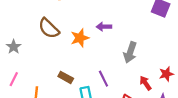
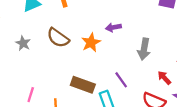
gray star: (14, 47) -> (23, 43), moved
brown rectangle: (66, 77) -> (83, 85), size x1.5

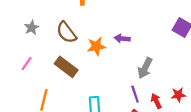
purple line: (121, 80) -> (135, 94), moved
brown rectangle: (83, 85) -> (66, 67), moved
pink line: (31, 95) -> (27, 64), moved

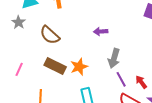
gray star: (32, 28) -> (19, 22), moved
orange star: (96, 46) -> (79, 67), moved
gray arrow: (145, 68) -> (114, 58), moved

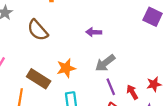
gray arrow: (114, 58) -> (105, 63), turned 30
brown rectangle: (55, 66) -> (39, 79), moved

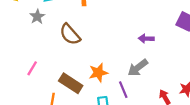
purple arrow: (94, 32) -> (146, 39), moved
purple line: (111, 87) -> (123, 90), moved

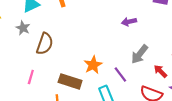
brown semicircle: (70, 34) -> (45, 44), moved, turned -105
gray arrow: (138, 68) -> (140, 54), moved

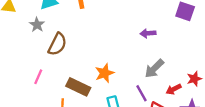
red arrow: (160, 71) -> (174, 89), turned -80
purple line: (120, 74) -> (142, 93), moved

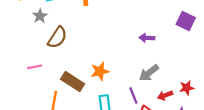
pink line: (38, 77) -> (35, 67), turned 48

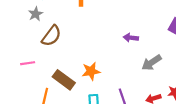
purple arrow: (147, 38) -> (131, 38), moved
gray arrow: (149, 73) -> (152, 63), moved

